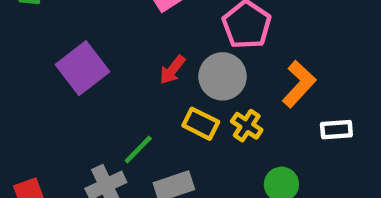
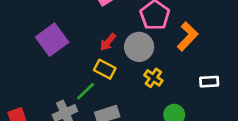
orange L-shape: (299, 84) -> (188, 36), moved
yellow rectangle: (201, 124) -> (105, 69), moved

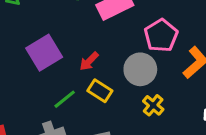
red arrow: (108, 42) -> (89, 61), moved
green line: (86, 91) -> (65, 99), moved

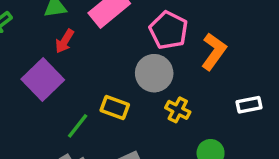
red arrow: (89, 61) -> (65, 41), moved

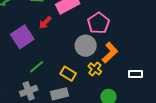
red arrow: (65, 41) -> (45, 22), moved
orange L-shape: (214, 51) -> (110, 53), moved
yellow rectangle: (115, 107) -> (68, 74), moved

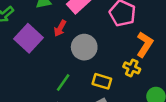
purple square: (22, 37) -> (28, 38), moved
gray circle: (86, 46) -> (84, 47), moved

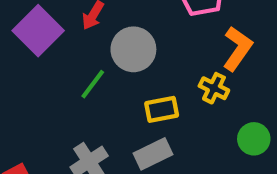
yellow rectangle: (102, 81) -> (162, 109), turned -30
green line: (63, 83) -> (93, 84), moved

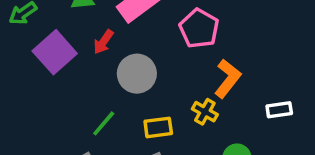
green line: (93, 84) -> (104, 123), moved

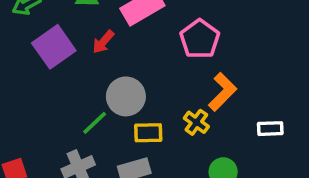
gray circle: (137, 74) -> (126, 96), moved

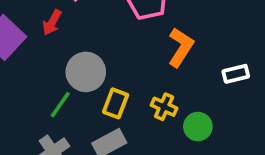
yellow cross: (196, 122) -> (164, 107), moved
yellow rectangle: (148, 133) -> (116, 103), turned -56

